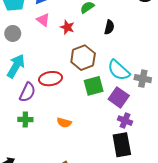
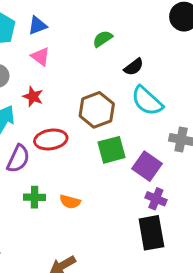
red star: (67, 27) -> (33, 97), moved
black semicircle: (109, 27) -> (134, 67), turned 40
cyan semicircle: (119, 70) -> (147, 101), moved
green cross: (25, 120) -> (35, 197), moved

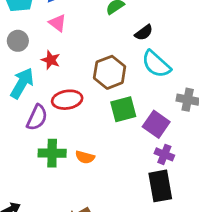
green cross: (35, 197) -> (52, 153), size x1.4

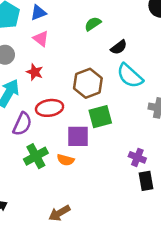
purple square: (156, 124) -> (78, 136), moved, turned -35
green cross: (52, 153) -> (36, 156), turned -30
black rectangle: (160, 186) -> (146, 181), moved, size x0.7

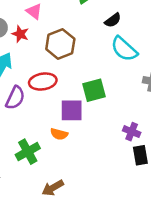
red star: (35, 72) -> (20, 34), moved
brown hexagon: (88, 83) -> (60, 44), moved
green cross: (36, 156) -> (28, 152), moved

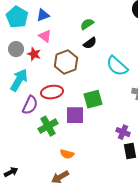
black semicircle: (113, 20) -> (90, 43), moved
orange semicircle: (59, 134) -> (67, 154), moved
green cross: (28, 152) -> (48, 126), moved

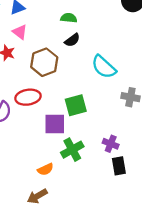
green semicircle: (87, 24) -> (69, 18), turned 40
green cross: (48, 126) -> (72, 150), moved
orange semicircle: (67, 154) -> (45, 169), turned -40

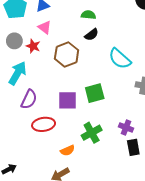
red ellipse: (28, 97) -> (44, 124), moved
purple square: (55, 124) -> (68, 100), moved

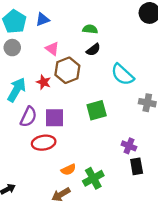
pink triangle: (45, 27) -> (52, 49), moved
gray circle: (14, 41) -> (12, 48), moved
red star: (33, 46) -> (44, 82), moved
purple square: (68, 100) -> (54, 118), moved
green cross: (92, 133) -> (93, 178), moved

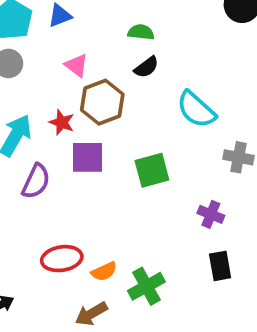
purple square: (54, 118) -> (88, 157), moved
red ellipse: (44, 143) -> (62, 259), moved
purple cross: (129, 146) -> (211, 214), moved

